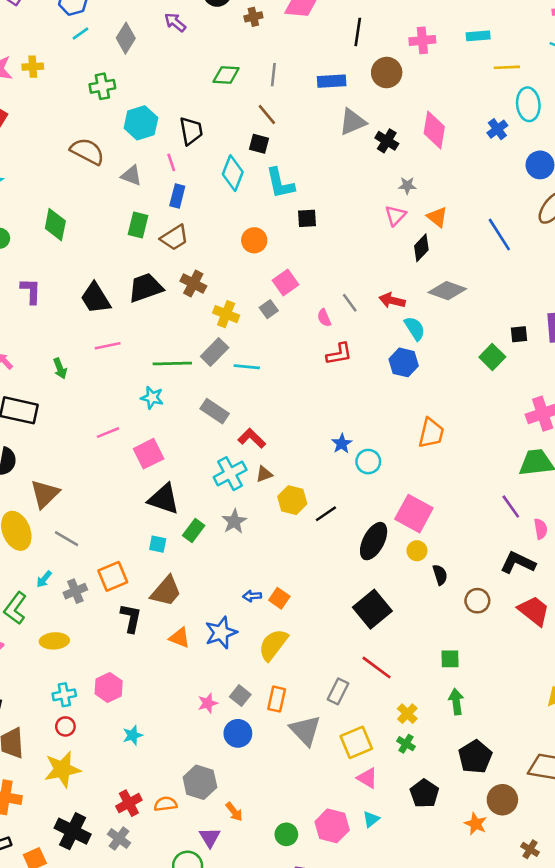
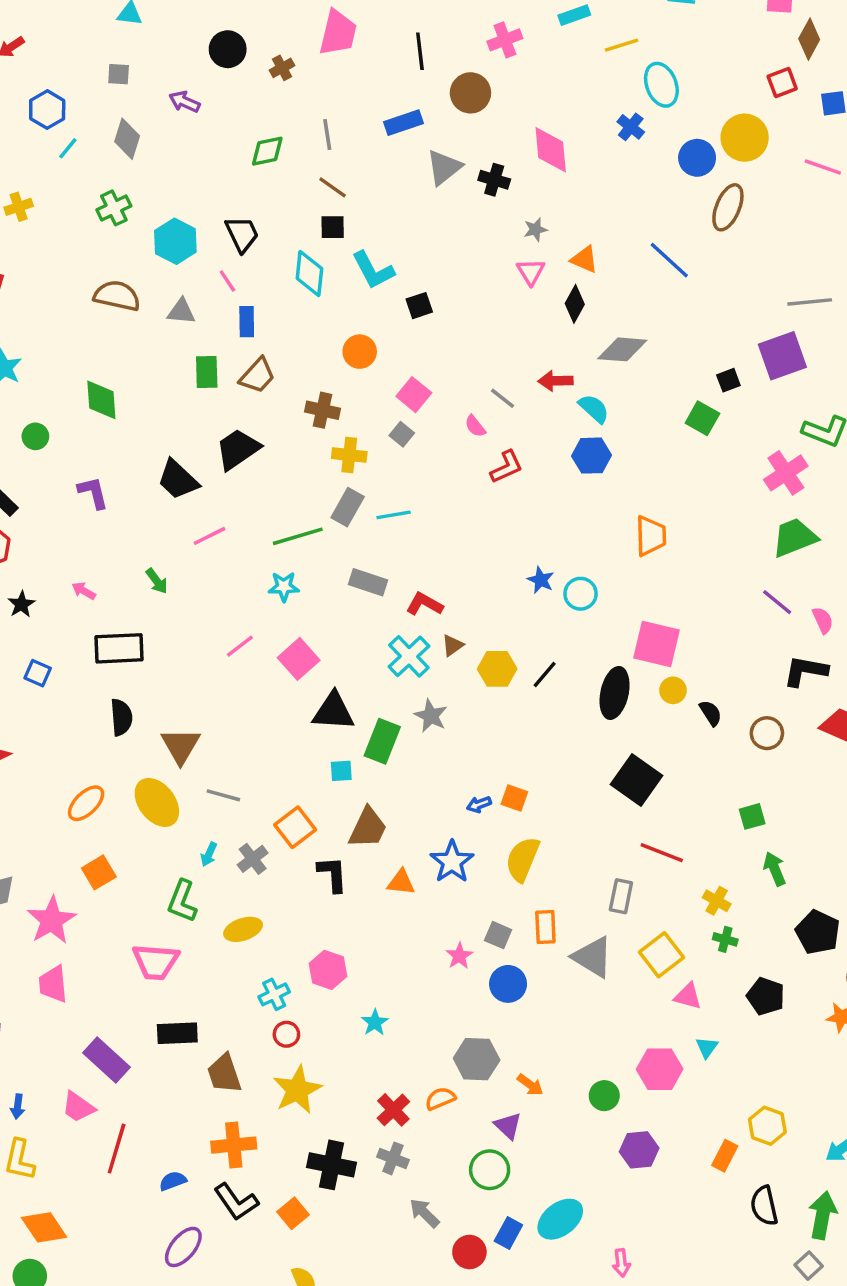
brown cross: (193, 284) -> (323, 410), moved
green rectangle: (194, 531) -> (382, 741), size x1.4

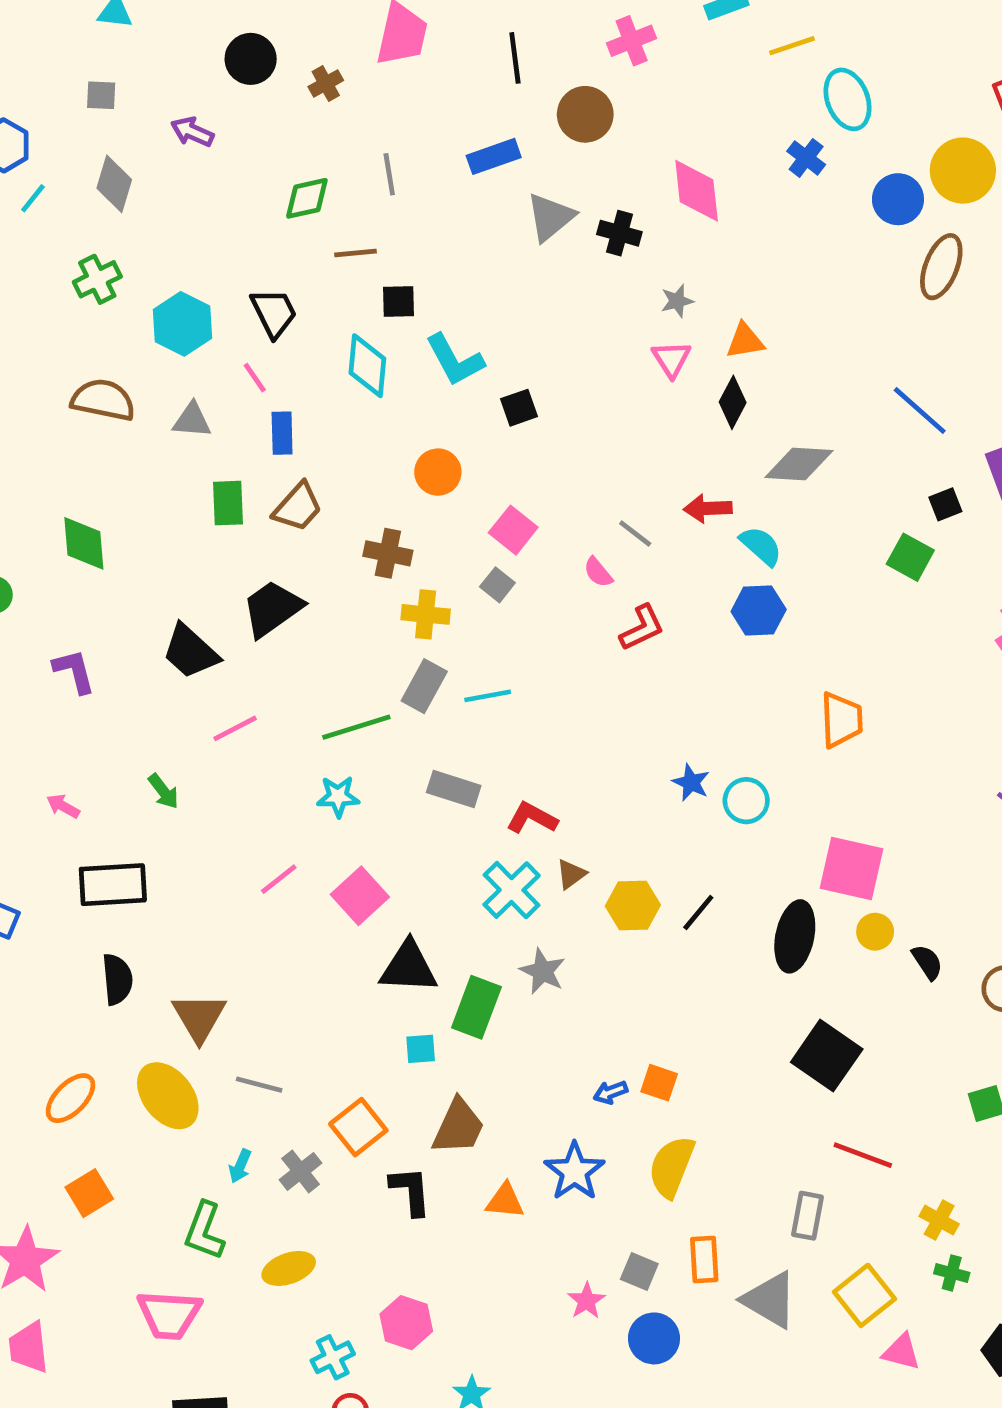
brown line: (333, 187) -> (356, 253), moved, turned -40
orange triangle: (584, 259) -> (745, 341), turned -32
blue line: (669, 260) -> (920, 410), moved

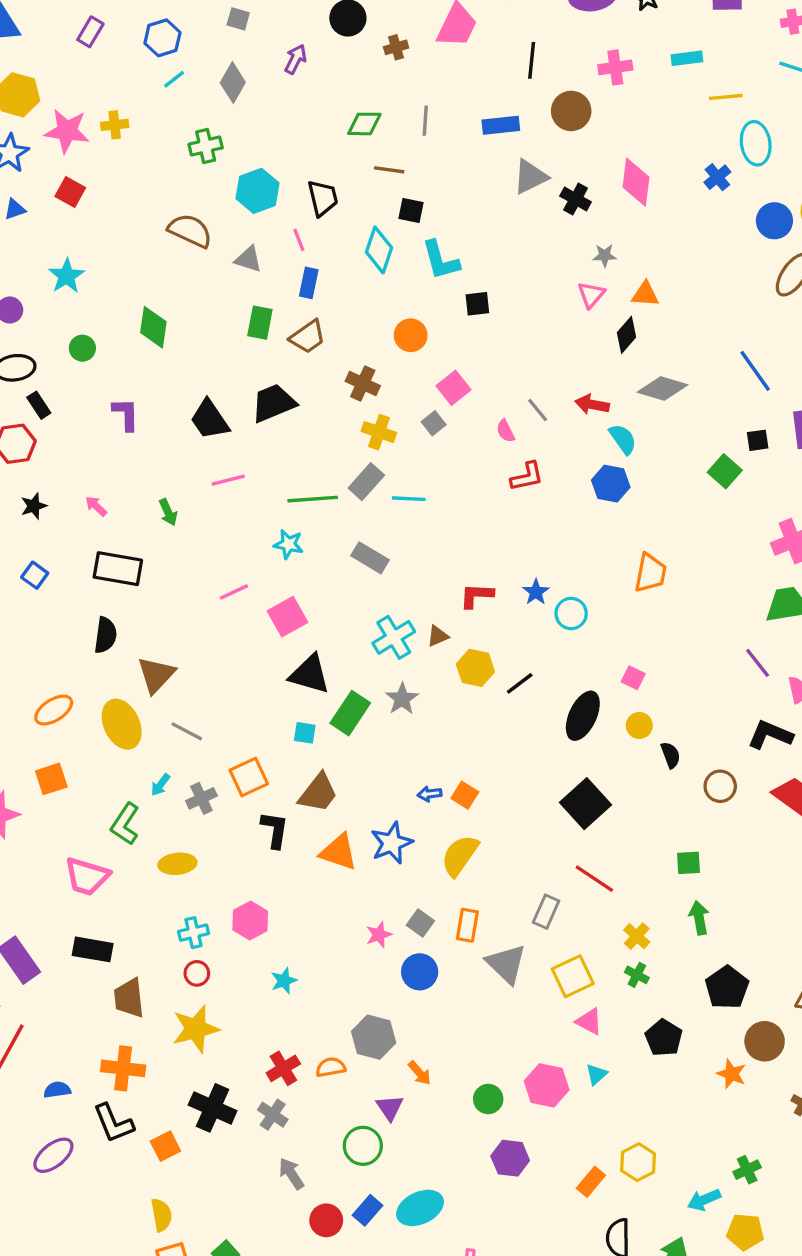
purple arrow: (192, 132) -> (296, 59), turned 80
red L-shape: (532, 818) -> (477, 595), moved, turned -39
pink square: (851, 868) -> (633, 678), size x0.5
orange triangle: (505, 1201) -> (339, 852), size x1.4

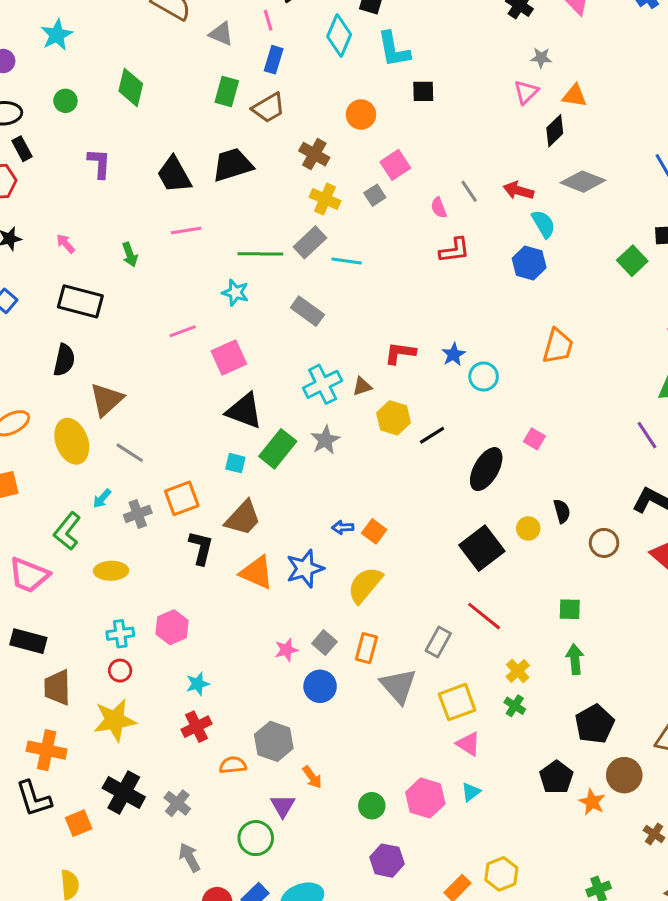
yellow circle: (639, 725) -> (528, 528), moved
black pentagon: (664, 1038) -> (556, 777), moved
red cross: (283, 1068) -> (196, 727), moved

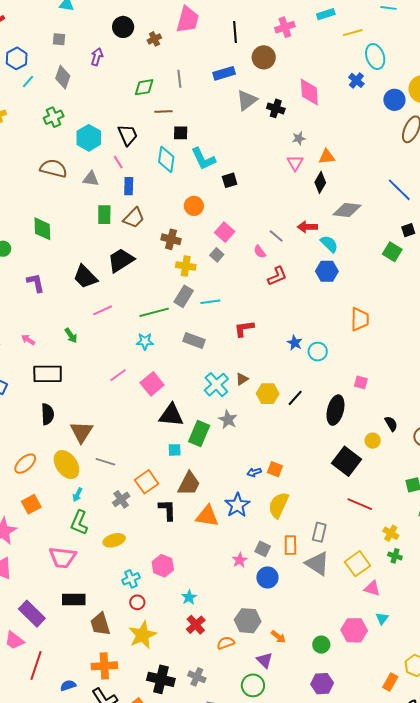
red L-shape: (400, 353) -> (244, 329), moved
cyan arrow: (102, 499) -> (77, 495), moved
gray rectangle: (438, 642) -> (319, 532), moved
purple hexagon: (387, 861) -> (322, 684), moved

